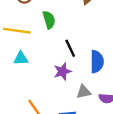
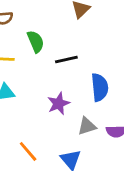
black line: (70, 48) -> (66, 60), moved, turned -72

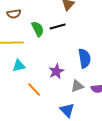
black line: (66, 60) -> (58, 26), moved
orange line: (28, 151) -> (34, 89), moved

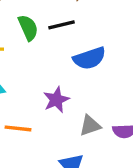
blue semicircle: (84, 58) -> (89, 58), moved, turned 78
orange line: (34, 89) -> (18, 128), turned -42

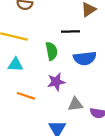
green semicircle: (28, 28) -> (51, 51), moved

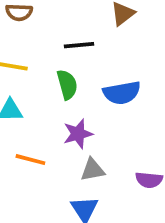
black line: (70, 32) -> (79, 45), moved
gray triangle: (75, 104) -> (93, 170), moved

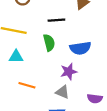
purple star: (78, 134) -> (69, 72), moved
gray triangle: (93, 170) -> (62, 92), turned 32

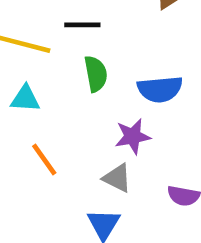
black line: (56, 20) -> (82, 25), moved
orange line: (27, 85) -> (44, 159), turned 35

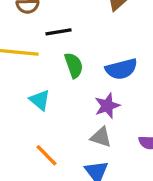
cyan triangle: (25, 99) -> (40, 100), moved, turned 45
orange line: (44, 159) -> (47, 155), moved

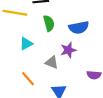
cyan triangle: (40, 100) -> (26, 44), turned 48
gray triangle: (101, 137) -> (52, 62), moved

